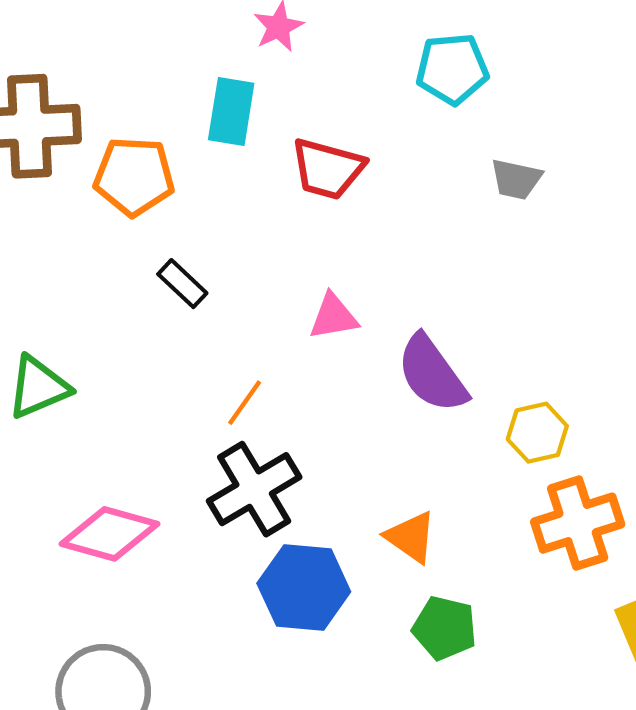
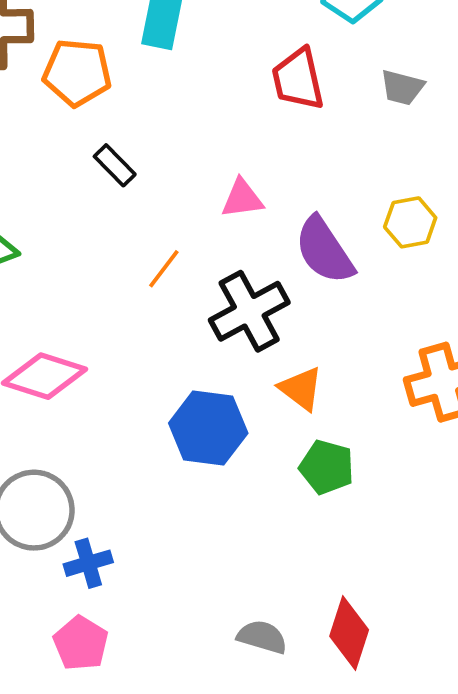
red trapezoid: (328, 169) -> (298, 79), moved, turned 60
yellow hexagon: (537, 433) -> (410, 222), moved
black cross: (254, 489) -> (249, 311), moved

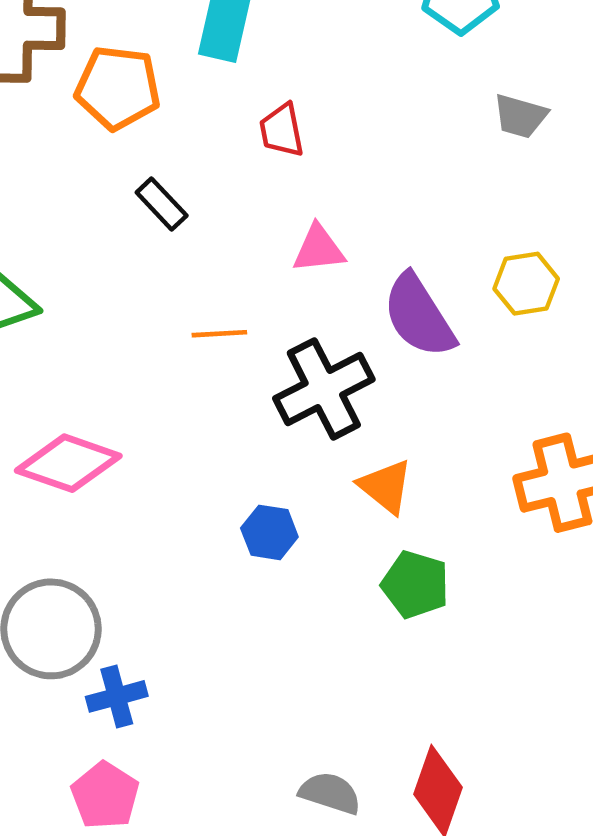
red trapezoid: (298, 79) -> (282, 130), moved, size x0.7
orange line: (164, 269) -> (219, 334), turned 48
blue hexagon: (208, 428) -> (269, 532), size x0.6

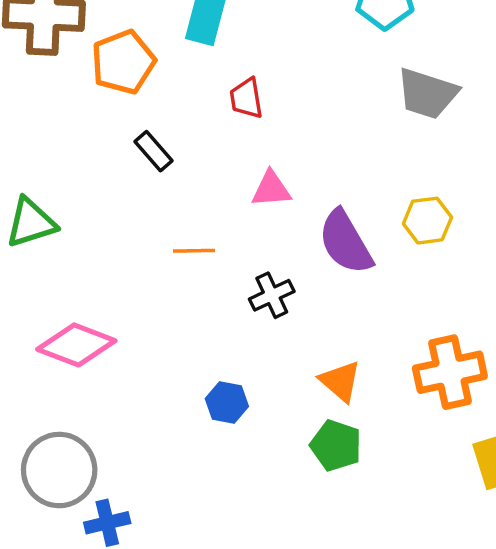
orange pentagon: (118, 88) -> (123, 62), turned -30
gray trapezoid: (520, 116) -> (427, 94), size x1.5
black cross: (324, 389) -> (272, 295), size x0.6
orange triangle: (386, 486) -> (340, 381), moved

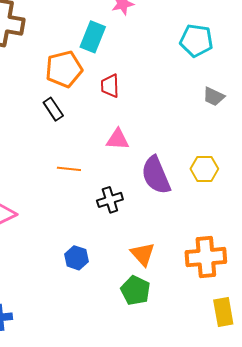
orange pentagon: (123, 62) -> (64, 69), moved
gray trapezoid: (427, 94) -> (214, 96), size x0.6

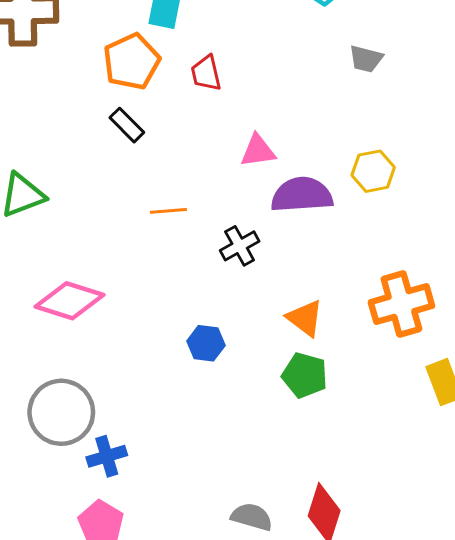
pink triangle: (118, 139) -> (258, 151), moved
purple semicircle: (156, 175) -> (302, 195), turned 120

